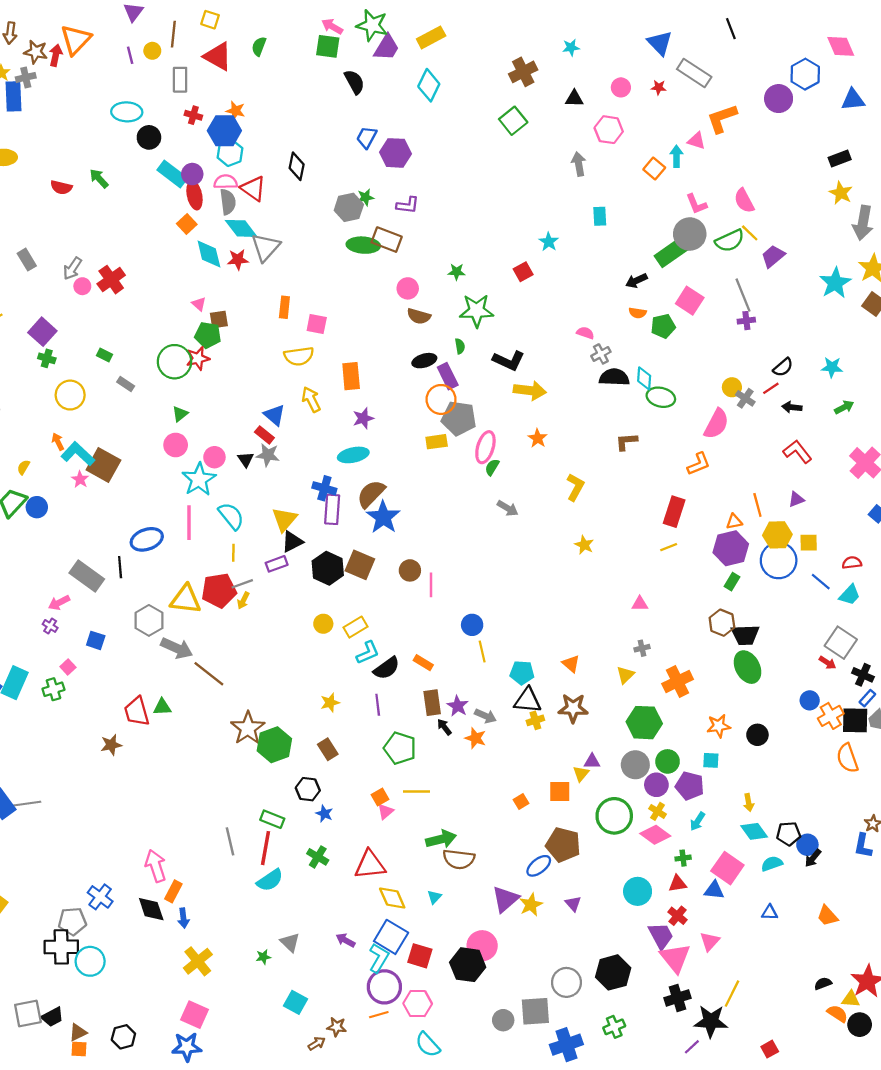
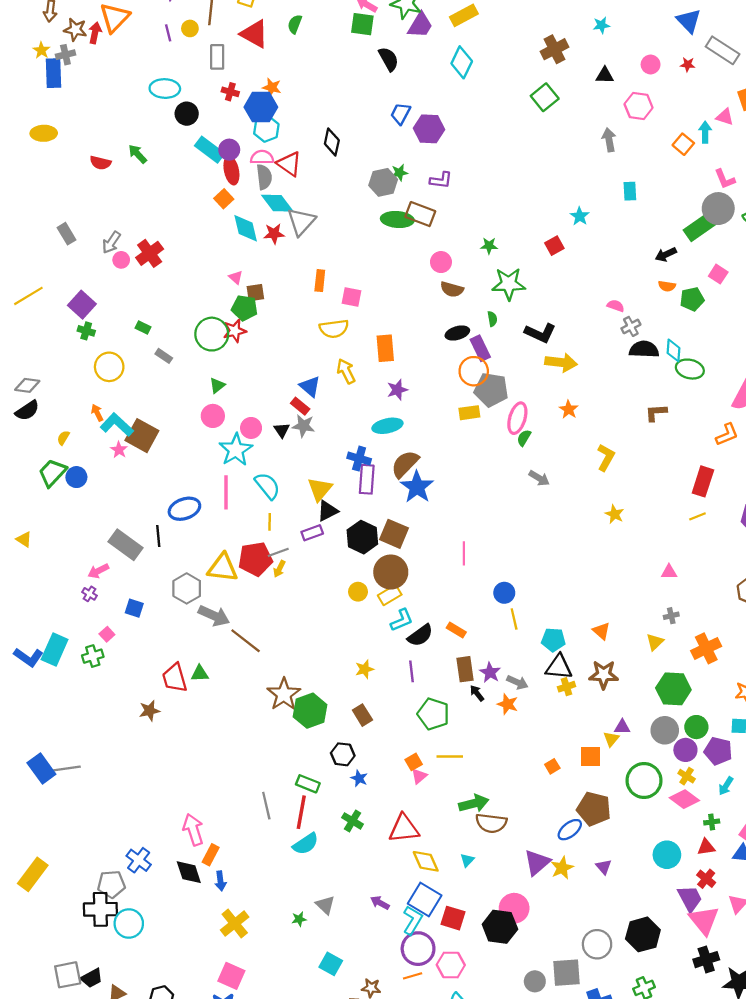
pink square: (690, 301) -> (718, 274), size x0.7
brown circle: (410, 570) -> (391, 572), moved, size x1.6

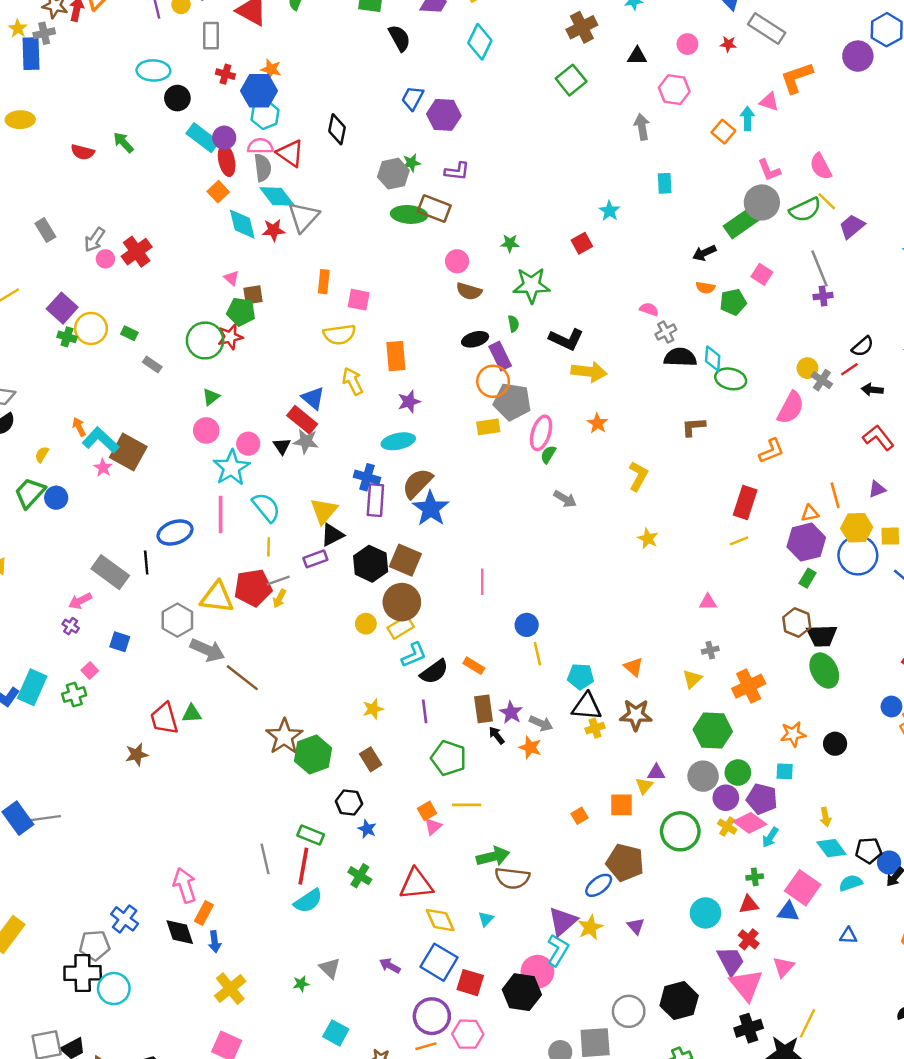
yellow circle: (109, 367) -> (91, 328), moved
red rectangle: (300, 406) -> (302, 420), size x1.4
pink diamond: (684, 799) -> (750, 823), moved
cyan L-shape: (413, 920) -> (558, 950), moved

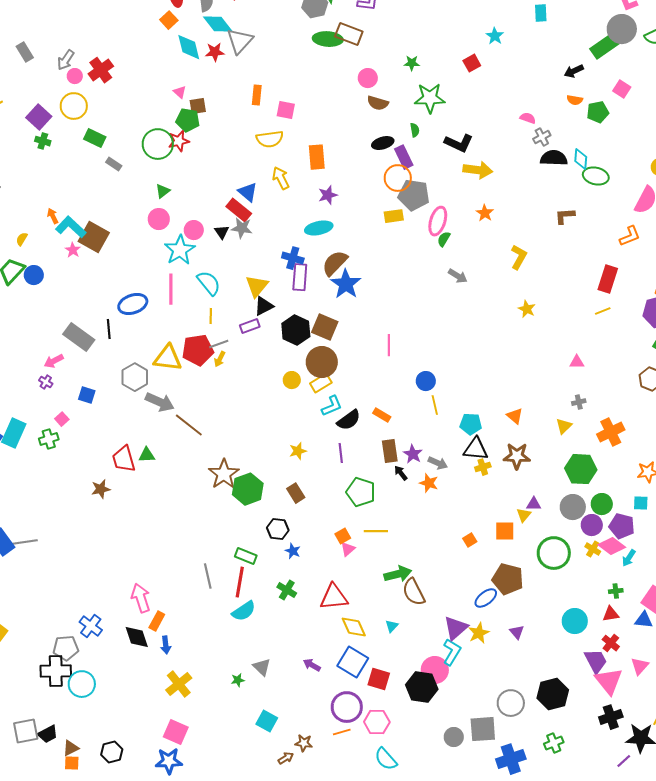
yellow circle: (91, 328) -> (74, 106), moved
green rectangle: (129, 333) -> (95, 138), size x1.5
brown semicircle: (512, 878) -> (414, 592), turned 56

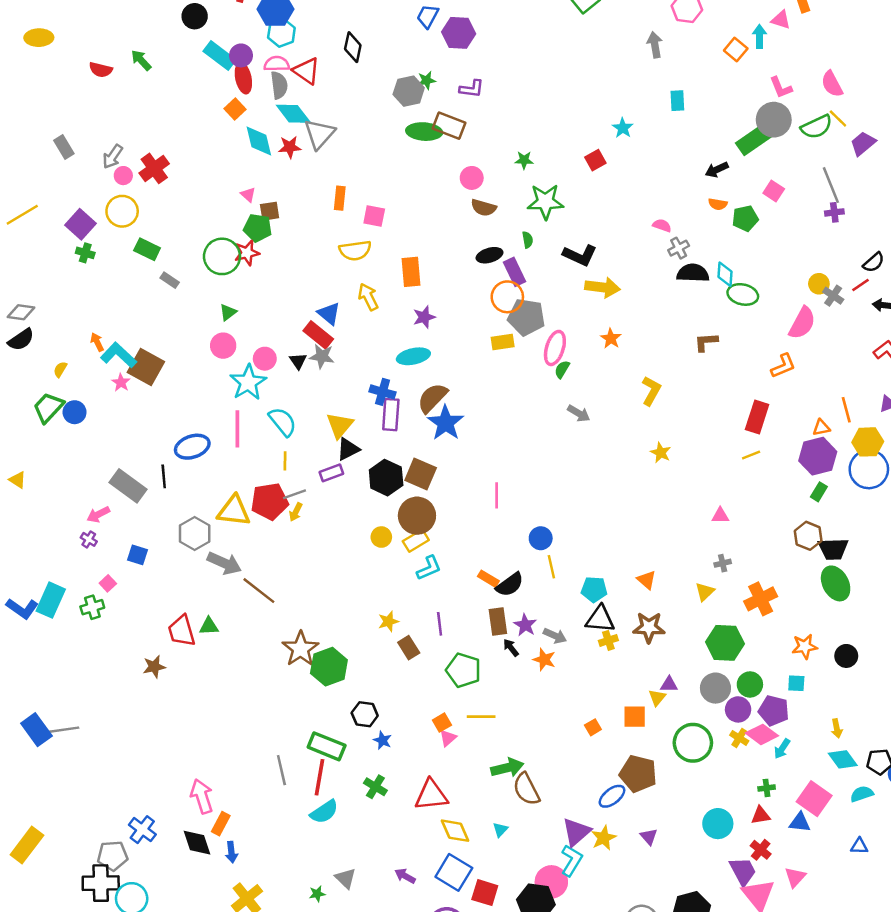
black semicircle: (349, 420) -> (510, 585), moved
brown rectangle: (296, 493) -> (409, 648), moved
green rectangle: (246, 556) -> (327, 746), size x1.4

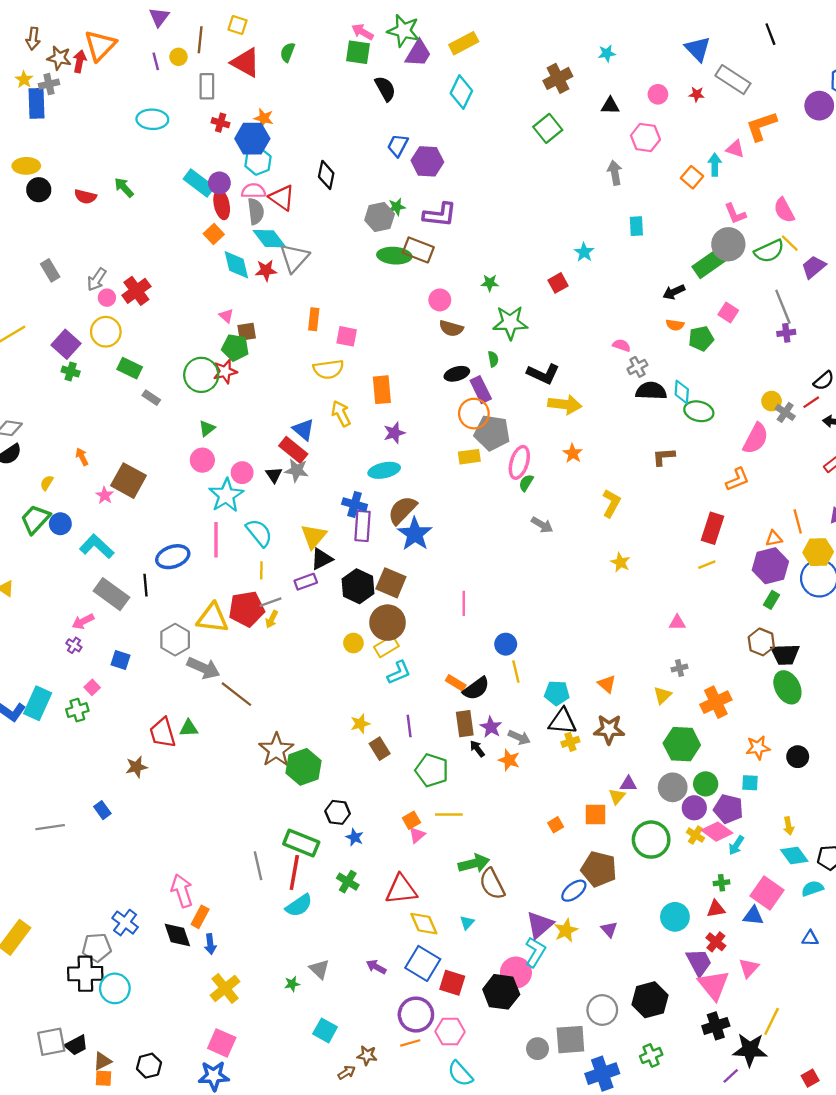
black circle: (195, 16) -> (39, 190), moved
purple L-shape: (472, 89) -> (440, 215), size x1.4
cyan L-shape: (119, 355) -> (97, 546), moved
blue rectangle: (36, 730) -> (102, 810), moved, size x0.6

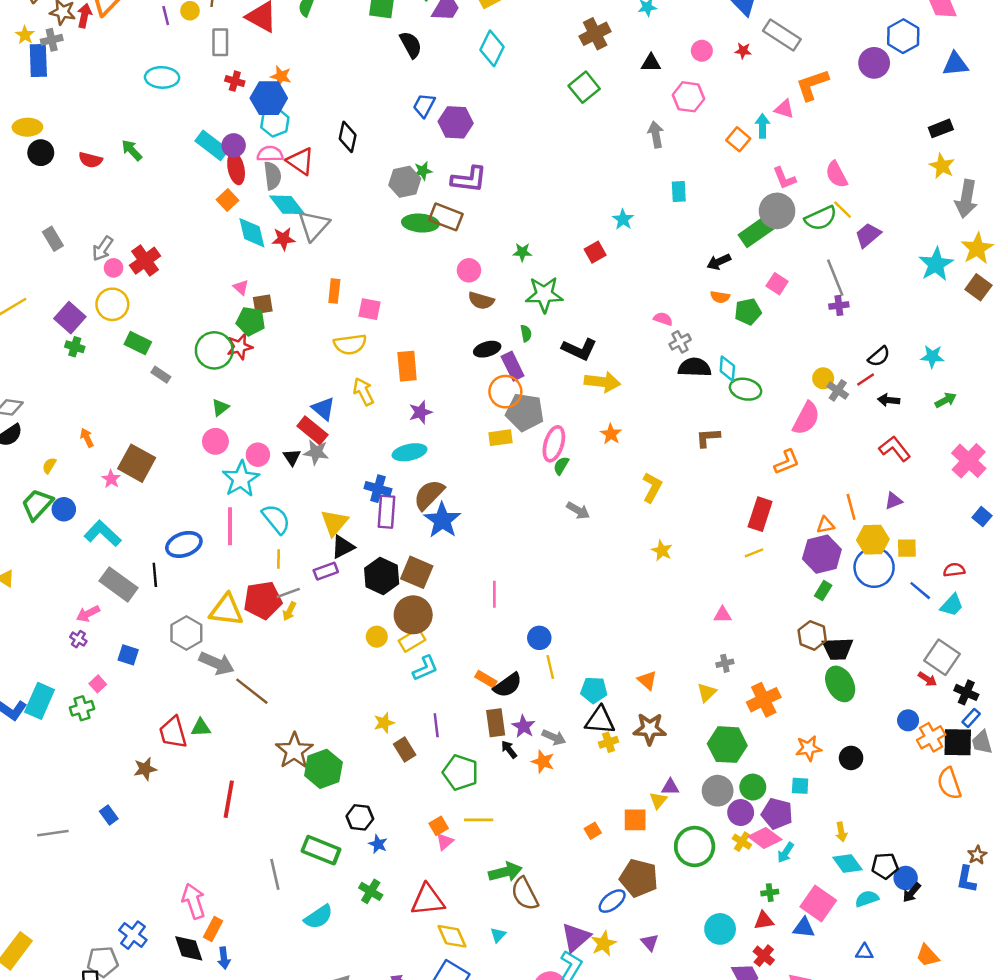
red line: (294, 873) -> (229, 799), moved

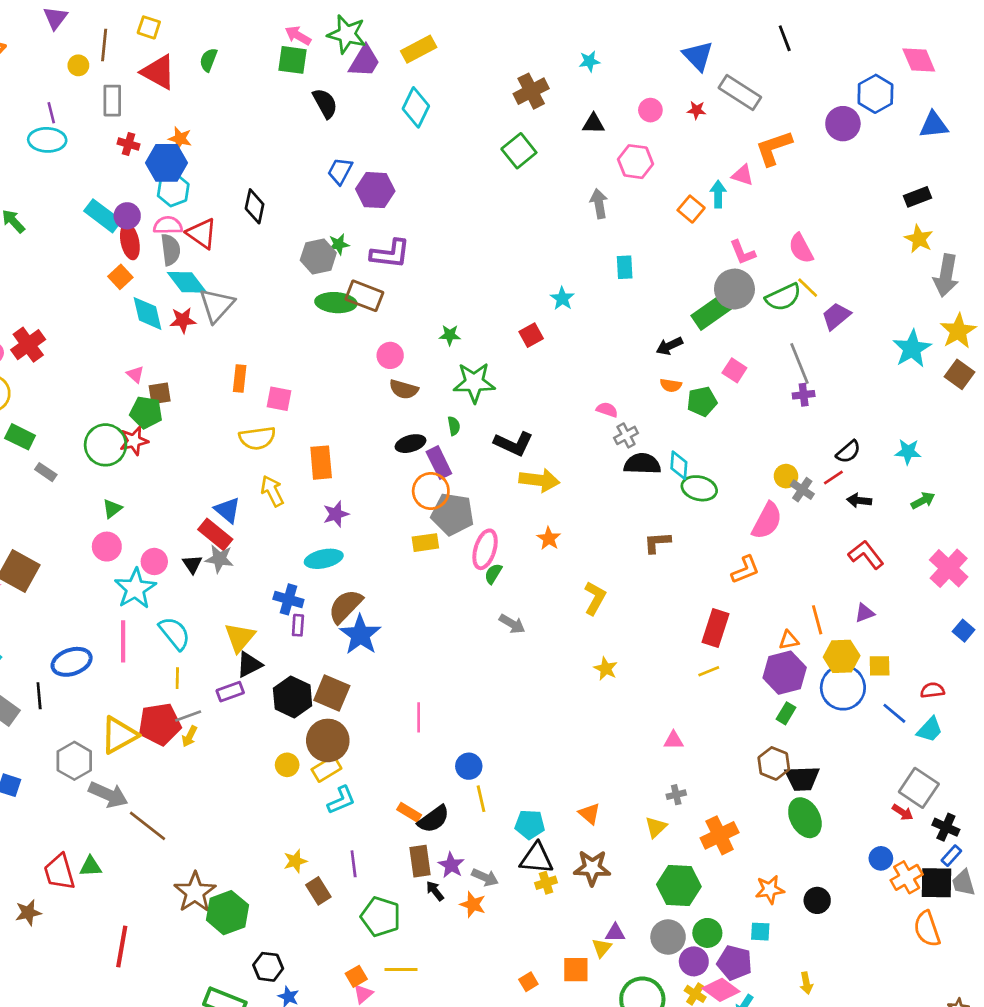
purple line: (166, 16) -> (51, 113), moved
purple rectangle: (386, 512) -> (298, 625), size x0.6
yellow triangle: (226, 610) -> (119, 735), turned -36

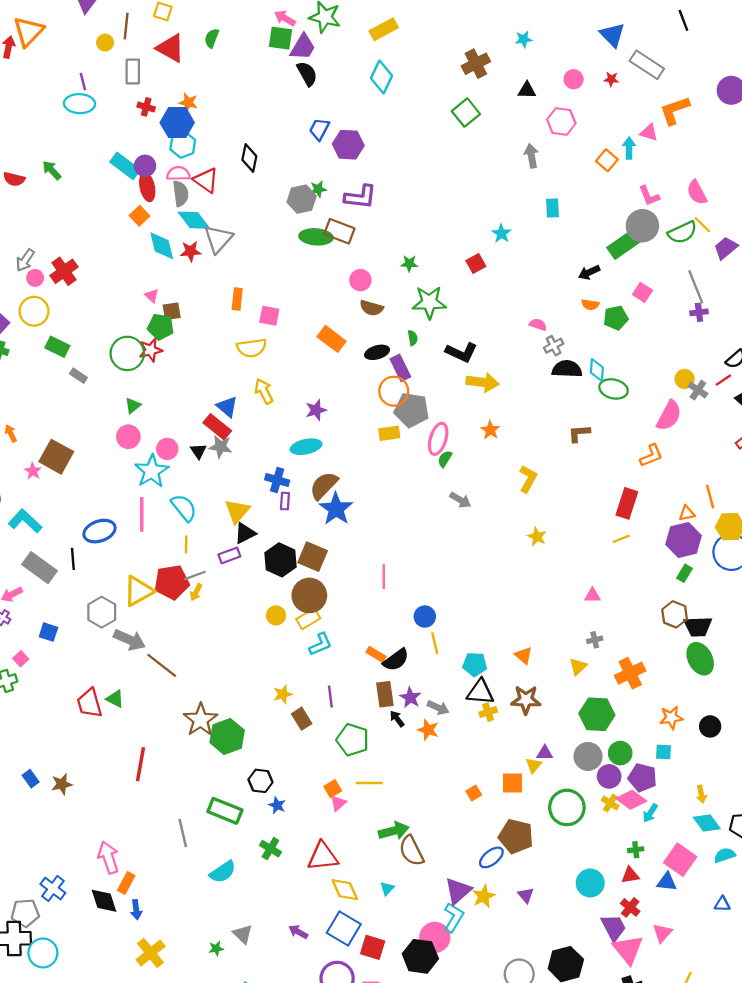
purple trapezoid: (364, 61) -> (303, 47), moved
orange rectangle: (321, 463) -> (332, 339), moved, turned -48
green triangle: (91, 867) -> (115, 699), turned 30
brown star: (28, 913) -> (62, 784), moved

